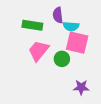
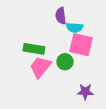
green rectangle: (32, 25) -> (34, 49), moved
pink trapezoid: (39, 51) -> (40, 67), moved

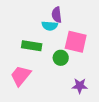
cyan semicircle: (75, 28) -> (50, 26), moved
pink trapezoid: (40, 67) -> (21, 76), moved

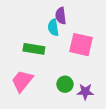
cyan semicircle: (50, 26) -> (53, 27), turned 77
green circle: (61, 58) -> (65, 84), moved

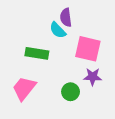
cyan semicircle: (53, 27) -> (58, 30), turned -35
purple star: (85, 92) -> (93, 77), moved

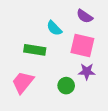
purple semicircle: (66, 17) -> (85, 16), moved, turned -49

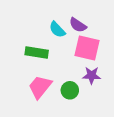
purple semicircle: (85, 16) -> (78, 25), moved
pink trapezoid: (23, 82) -> (40, 87), moved

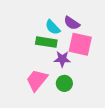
green rectangle: (37, 53) -> (46, 42), moved
purple star: (92, 75) -> (62, 59), moved

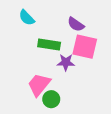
cyan semicircle: (53, 27) -> (27, 18), moved
green circle: (64, 83) -> (51, 99), moved

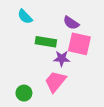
pink trapezoid: (39, 85) -> (55, 82), moved
green circle: (51, 99) -> (24, 93), moved

